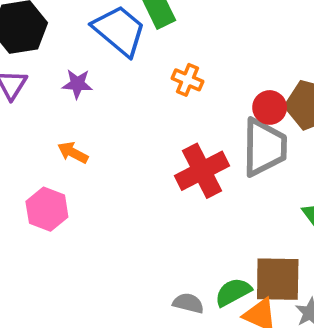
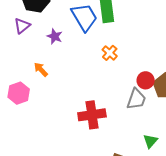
gray trapezoid: (264, 147) -> (136, 99), size x0.7
red cross: (202, 171) -> (92, 115), moved

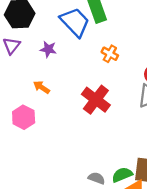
red cross: (92, 115) -> (96, 100), moved, turned -32

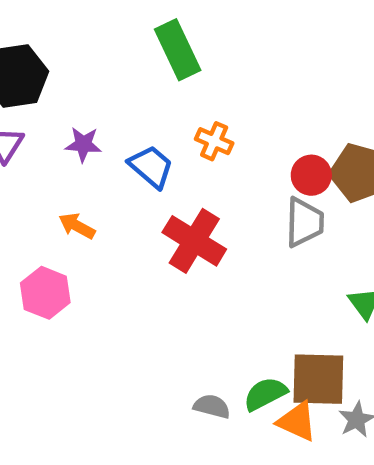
blue trapezoid: (75, 22) -> (151, 167), moved, size x0.7

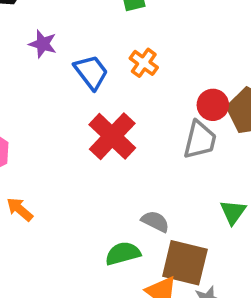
orange arrow: (77, 226) -> (20, 209), moved
green semicircle: (265, 394) -> (123, 253), moved
gray semicircle: (212, 406) -> (155, 221), moved

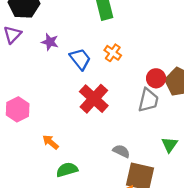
orange arrow: (20, 209) -> (51, 142), moved
green semicircle: (123, 253) -> (67, 170), moved

